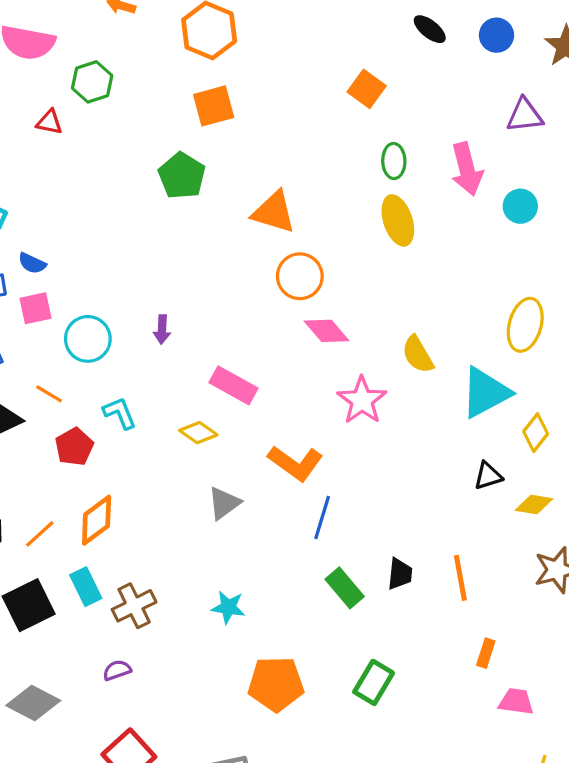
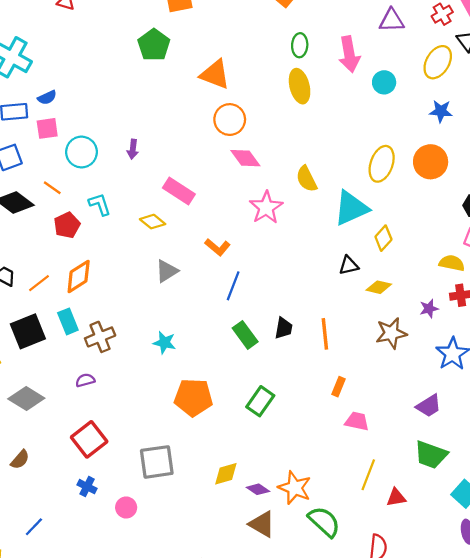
blue semicircle: (32, 263) -> (47, 97), turned -54
orange L-shape: (295, 463) -> (218, 247), size x0.7

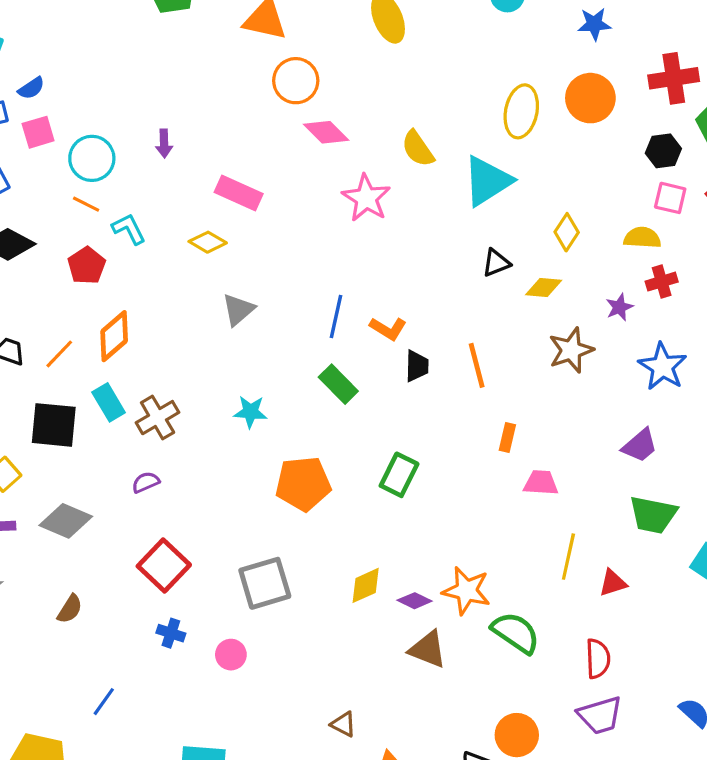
orange line: (52, 188) -> (86, 204), moved
yellow diamond: (383, 238) -> (567, 232), moved
orange L-shape: (218, 247) -> (388, 329), moved
black square: (28, 331) -> (54, 425), turned 36
green rectangle: (245, 335) -> (338, 384), moved

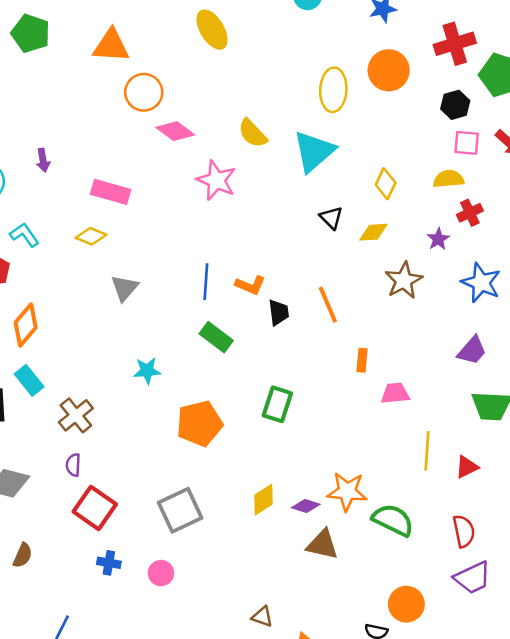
black triangle: (496, 263) -> (331, 218), turned -45
brown cross: (158, 418) -> (76, 415), moved
purple semicircle: (146, 482) -> (73, 465), moved, turned -55

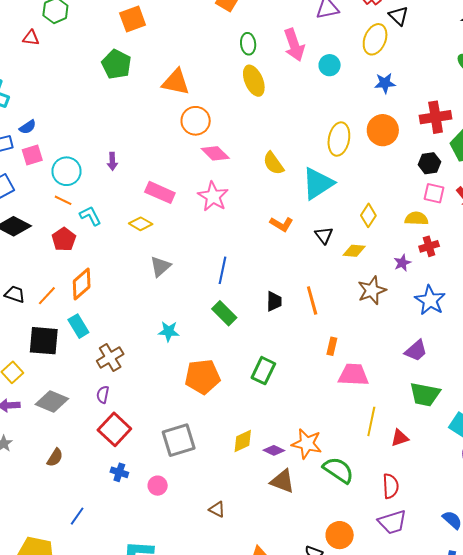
pink star: (216, 180) -> (213, 196), moved
orange L-shape: (250, 285) -> (282, 224), moved
pink trapezoid: (395, 393) -> (353, 375), size x1.4
brown triangle: (262, 617) -> (217, 509), moved

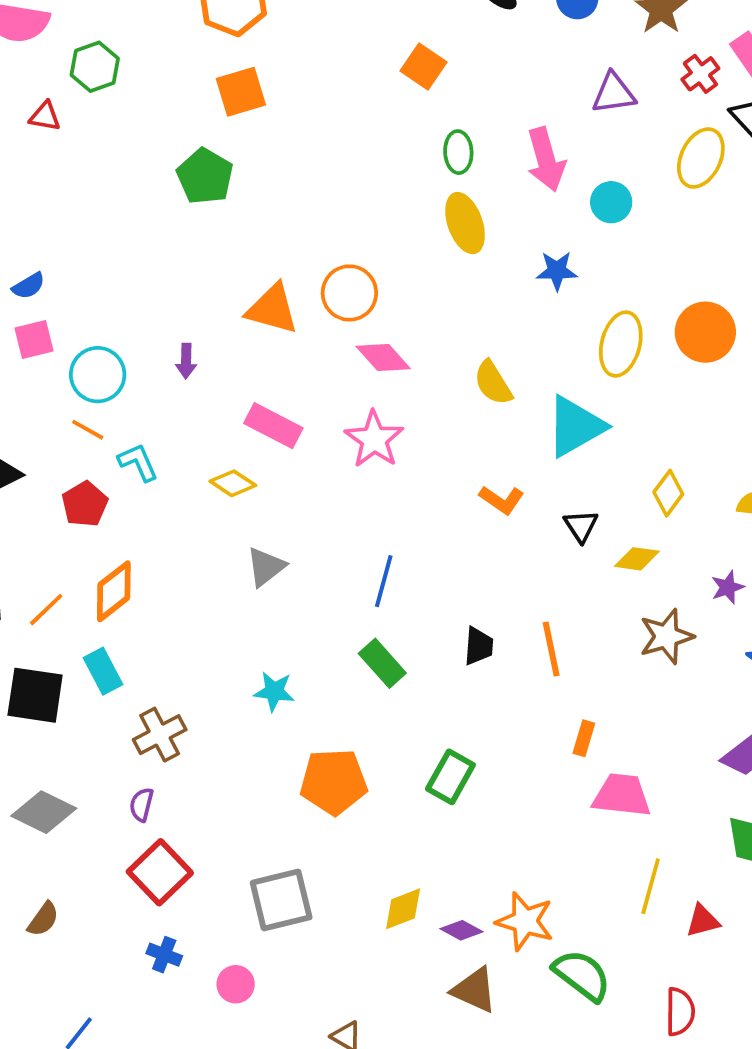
orange triangle: (176, 82) -> (272, 309), moved
blue star: (385, 83) -> (557, 271), moved

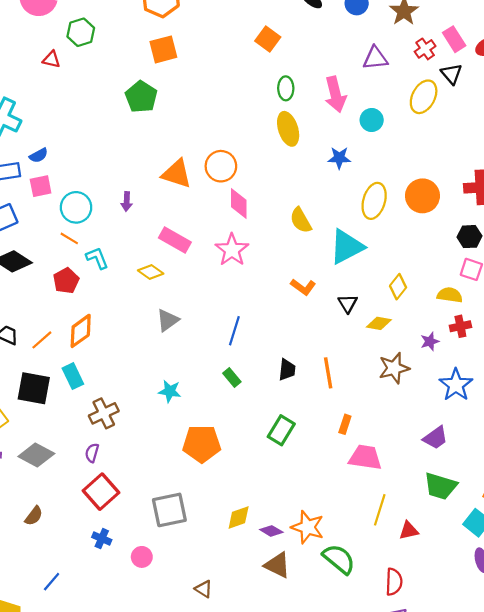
pink diamond: (383, 357) -> (239, 204), turned 40
green rectangle: (382, 663) -> (232, 377), size x0.7
green rectangle: (450, 777) -> (281, 430), moved

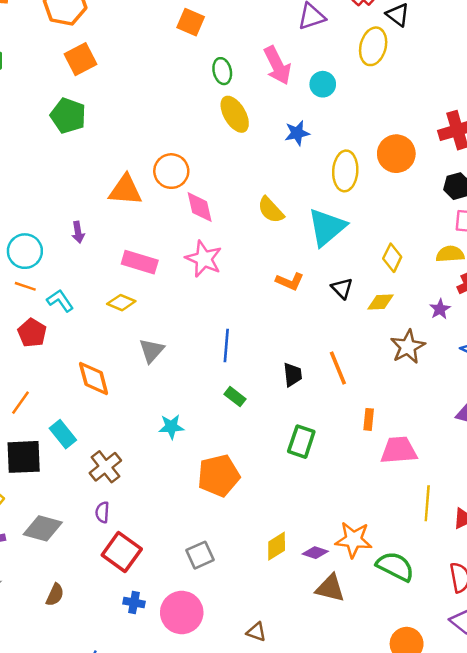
orange diamond: (81, 331) -> (94, 378), moved, turned -56
gray square: (169, 510) -> (200, 555), size x0.7
pink circle: (142, 557) -> (182, 613), size x1.8

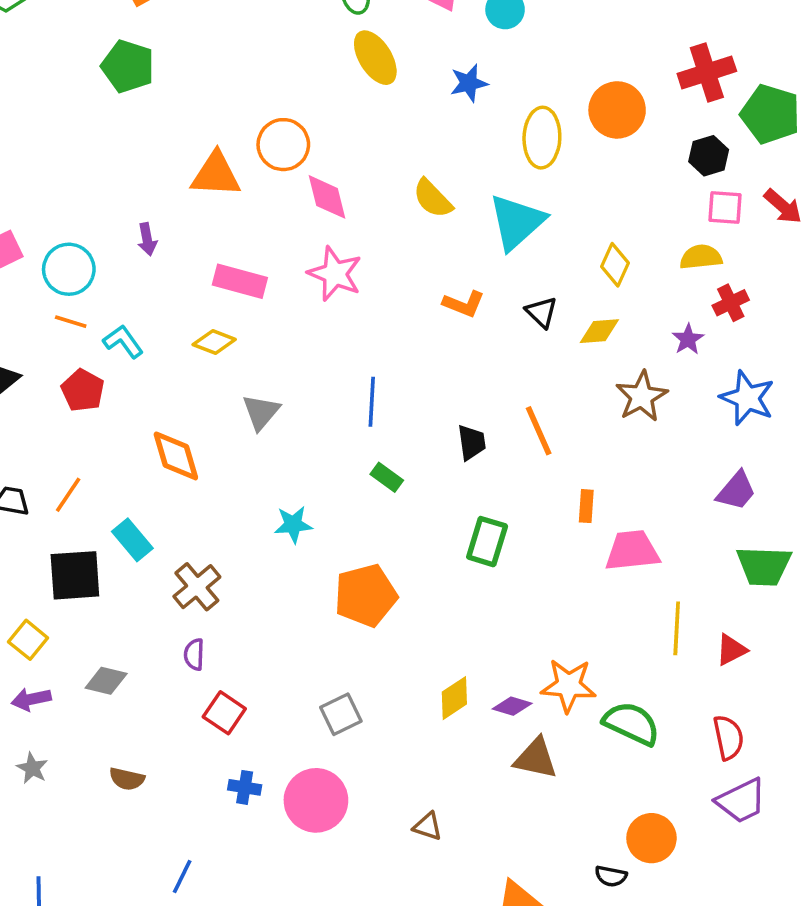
gray diamond: (43, 528) -> (106, 681), size x0.7
red square: (122, 552) -> (224, 713), size x0.7
brown semicircle: (55, 595) -> (127, 779), turned 80

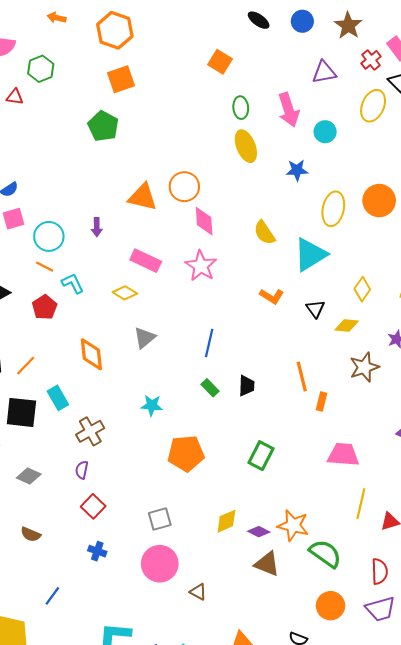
black trapezoid: (472, 442) -> (247, 386), moved
orange rectangle: (586, 506) -> (321, 402), moved
green rectangle: (487, 542) -> (261, 456), moved
pink circle: (316, 800) -> (160, 564), moved
orange circle: (651, 838) -> (330, 606), moved

